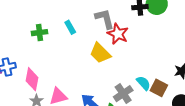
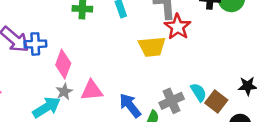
yellow trapezoid: (100, 53) -> (152, 47), turned -60

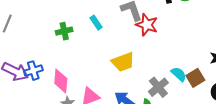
yellow trapezoid: (152, 47) -> (123, 62), moved
brown square: (216, 102) -> (195, 78), turned 36

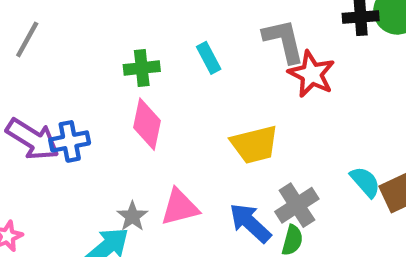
pink diamond: (61, 81) -> (147, 124), moved
gray cross: (158, 87) -> (297, 205), moved

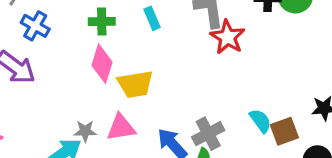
blue cross: (70, 141) -> (35, 26), moved, turned 36
yellow trapezoid: (255, 144) -> (135, 84), moved
gray star: (132, 216) -> (85, 131), turned 30

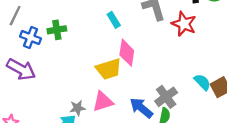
green cross: (102, 22) -> (57, 30), moved
red star: (228, 37) -> (184, 24), moved
pink diamond: (102, 64) -> (127, 53), moved

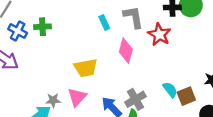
cyan rectangle: (114, 20) -> (104, 22), moved
pink diamond: (127, 53) -> (126, 51), moved
pink triangle: (103, 102) -> (77, 97), turned -36

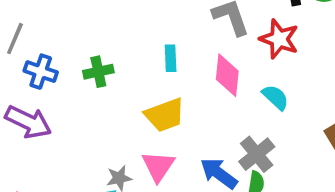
cyan rectangle: (104, 22) -> (171, 58), moved, turned 32
green cross: (42, 27) -> (98, 72), moved
cyan semicircle: (170, 90) -> (275, 97), moved

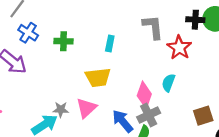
pink diamond: (227, 75) -> (144, 95), moved
cyan semicircle: (275, 97) -> (168, 83), turned -126

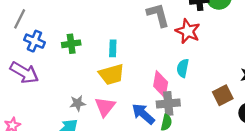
cyan rectangle: (110, 43) -> (113, 48), moved
gray star: (61, 110) -> (78, 103), moved
gray cross: (149, 115) -> (168, 104), turned 30

